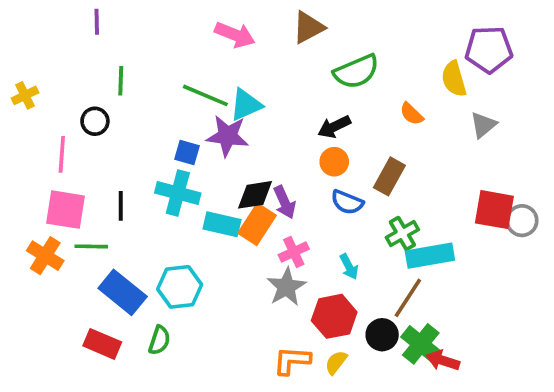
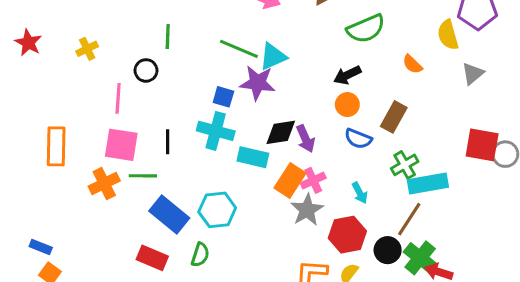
orange rectangle: (257, 224) -> (290, 180), moved
orange cross: (45, 256) -> (104, 184), turned 32

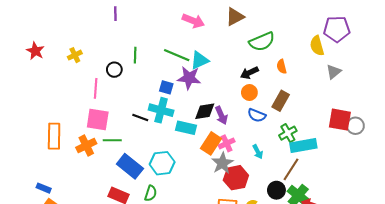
green line: (168, 36) -> (135, 55), moved
orange semicircle: (412, 64) -> (282, 67), moved, turned 32
black line: (168, 142) -> (140, 117), moved, turned -70
orange rectangle: (56, 146) -> (54, 136), moved
red hexagon: (347, 235) -> (236, 178), moved

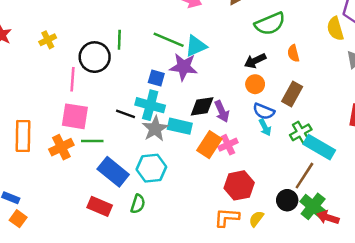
black circle: (114, 70) -> (95, 57), size x1.6
cyan rectangle: (303, 145) -> (319, 147), turned 40
cyan arrow: (258, 152) -> (265, 127), moved
gray star: (222, 163) -> (155, 129), moved

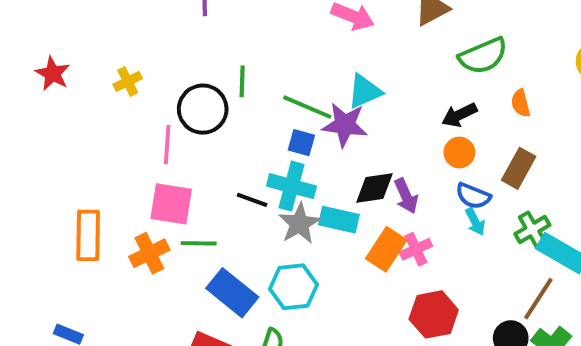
green line: (169, 40) -> (307, 107), moved

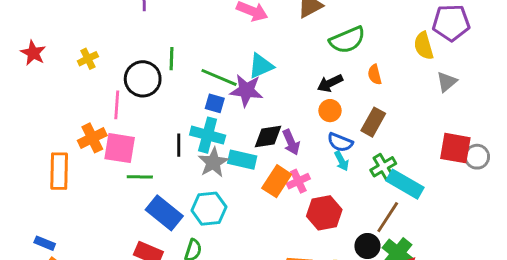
black line: (252, 200) -> (179, 145), turned 70
orange cross: (149, 253) -> (92, 138), moved
red hexagon: (434, 314) -> (324, 213), moved

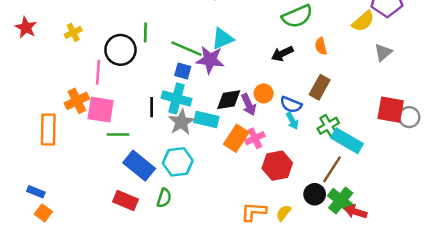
yellow semicircle: (424, 46) -> (363, 21), turned -115
orange circle: (330, 111) -> (264, 93), moved

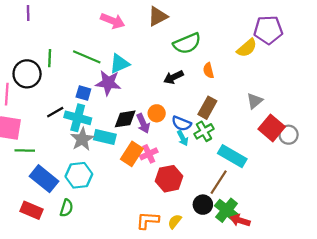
green line: (186, 49) -> (87, 57), moved
gray triangle: (383, 52) -> (255, 101), moved
black line: (152, 107) -> (55, 112), moved, turned 60
red square: (391, 110) -> (272, 128), turned 30
green cross: (328, 126) -> (204, 131), moved

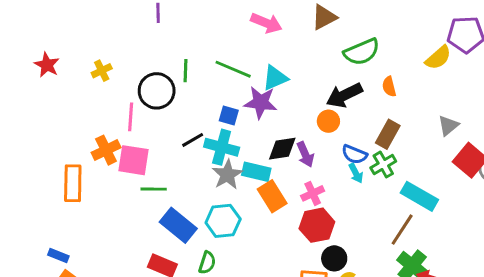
black arrow: (174, 77) -> (344, 95), size x1.4
orange circle: (157, 113) -> (328, 121), moved
orange rectangle: (132, 154) -> (272, 196), moved, turned -65
red hexagon: (169, 179) -> (317, 225), moved
black circle: (203, 205) -> (334, 258), moved

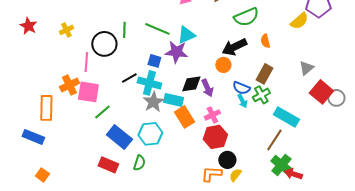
green line: (154, 189) -> (102, 112), turned -42
blue rectangle: (58, 256) -> (33, 137), moved, size x1.5

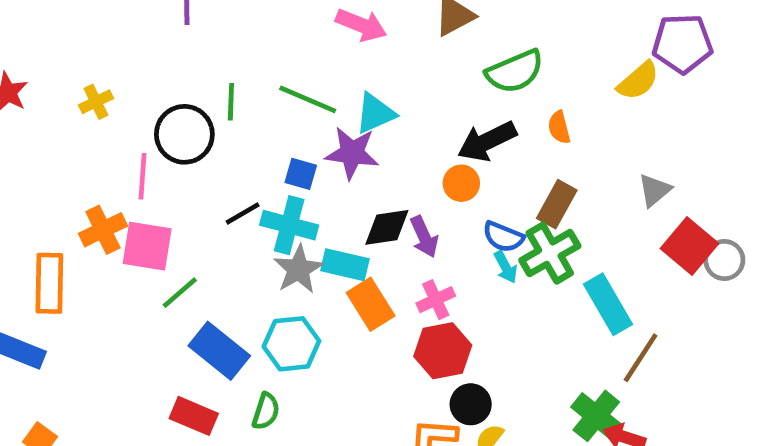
green cross: (261, 95) -> (550, 253), size x1.4
cyan rectangle: (286, 117) -> (608, 304), turned 30
brown line: (274, 140) -> (641, 358), moved

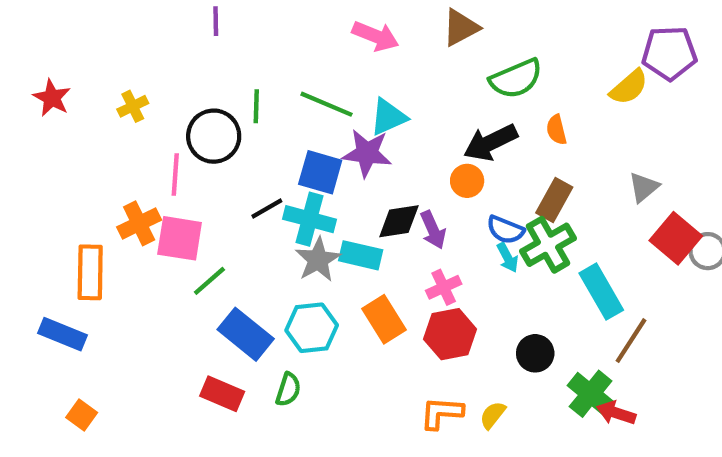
blue square: (301, 174) -> (320, 172), size x1.5
orange rectangle: (371, 304) -> (384, 319), moved
black circle: (471, 404) -> (535, 353), moved

